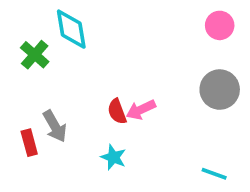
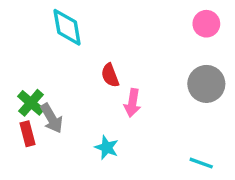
green cross: (35, 55) -> (31, 103), moved
pink arrow: (141, 110) -> (132, 103), turned -56
red semicircle: (117, 111) -> (110, 75), moved

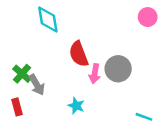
red semicircle: (110, 75) -> (79, 54), size x1.5
gray circle: (206, 84) -> (118, 69), moved
red rectangle: (28, 134) -> (17, 107), moved

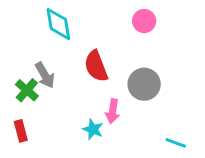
pink circle: (148, 17) -> (144, 21), moved
pink arrow: (95, 74) -> (113, 111), moved
gray arrow: (37, 85) -> (45, 75), moved

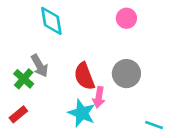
red semicircle: (96, 66) -> (84, 76), moved
cyan star: (93, 129) -> (82, 113), size x1.5
red rectangle: (21, 131) -> (18, 114), turned 66

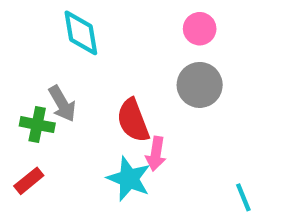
gray circle: (126, 74) -> (200, 85), moved
green cross: (24, 79) -> (37, 125), turned -30
cyan line: (154, 125) -> (243, 197), turned 48

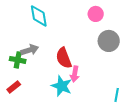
gray circle: (200, 85) -> (109, 41), moved
gray arrow: (62, 104) -> (30, 50), turned -78
cyan line: (243, 197) -> (117, 95), turned 32

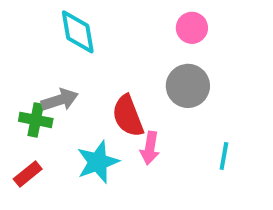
gray circle: (109, 41) -> (188, 86), moved
cyan star: (62, 86) -> (98, 162), moved, turned 30
cyan line: (117, 95) -> (224, 156), moved

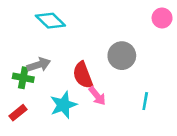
pink circle: (192, 28) -> (162, 18), moved
cyan diamond: (78, 32) -> (50, 21), turned -36
pink arrow: (150, 148) -> (97, 96), turned -48

